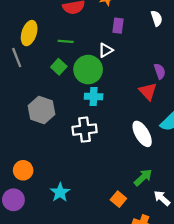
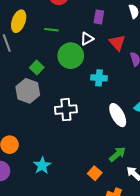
green square: (59, 67) -> (37, 68), moved
red triangle: (148, 91) -> (117, 43), moved
cyan cross: (94, 97) -> (99, 78), moved

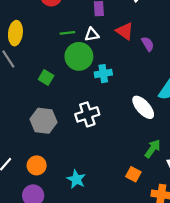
green line: (51, 30) -> (67, 33), moved
white triangle: (87, 39) -> (92, 35), turned 32
cyan cross: (99, 78) -> (103, 74), moved
gray hexagon: (28, 91) -> (44, 121), moved

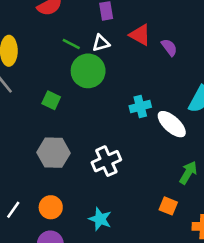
green line: (67, 33) -> (71, 44), turned 40
cyan cross: (103, 74) -> (140, 107), moved
white cross: (87, 114) -> (106, 161), moved

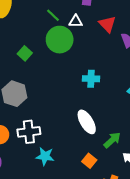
white ellipse: (172, 124) -> (87, 122), moved
white cross: (106, 161) -> (29, 132), moved
cyan star: (100, 219) -> (45, 156), moved, turned -30

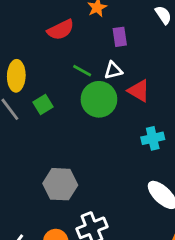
red triangle: (107, 24) -> (139, 91), moved
green square: (25, 53) -> (43, 105), moved, turned 32

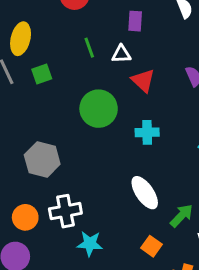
green line: (82, 71) -> (89, 48), turned 30
green circle: (99, 99) -> (99, 109), moved

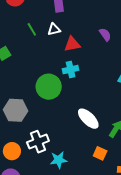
red triangle: (143, 81) -> (72, 44), turned -42
green circle: (99, 109) -> (49, 87), moved
cyan cross: (147, 132) -> (71, 70), moved

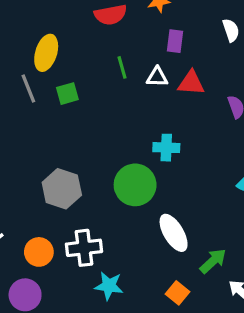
red triangle: (72, 44) -> (191, 83), moved
green circle: (49, 87) -> (135, 185), moved

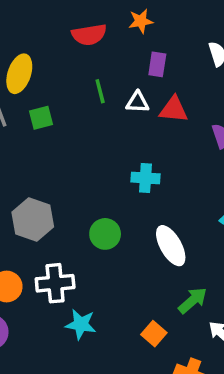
green circle: (135, 185) -> (105, 234), moved, size x0.7
white ellipse: (174, 233) -> (171, 246), moved

